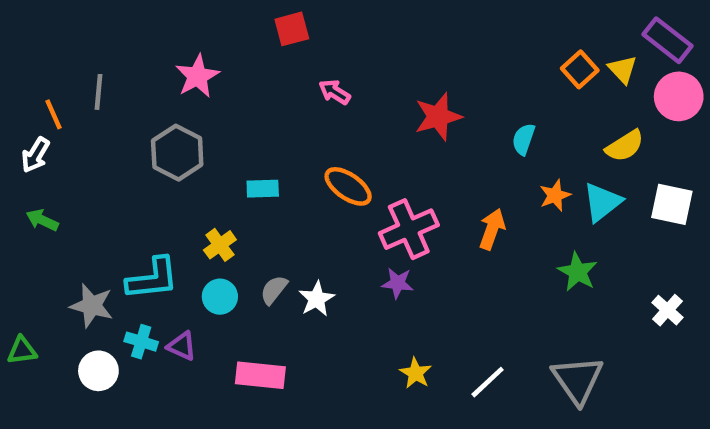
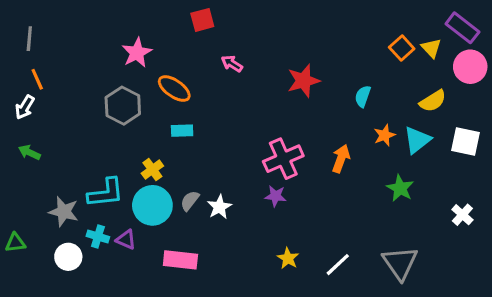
gray line: (98, 92) -> (29, 39), moved
orange ellipse: (348, 186) -> (174, 89), moved
cyan circle: (220, 297) -> (152, 205), size x1.6

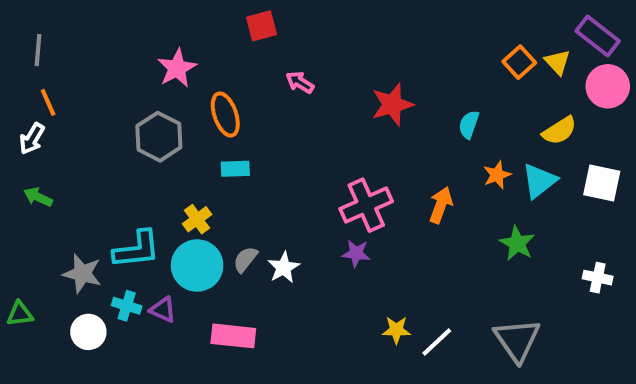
orange ellipse: (174, 89) -> (225, 114), turned 36
white cross: (462, 215) -> (598, 278), turned -30
yellow star: (288, 258) -> (396, 330), moved, turned -30

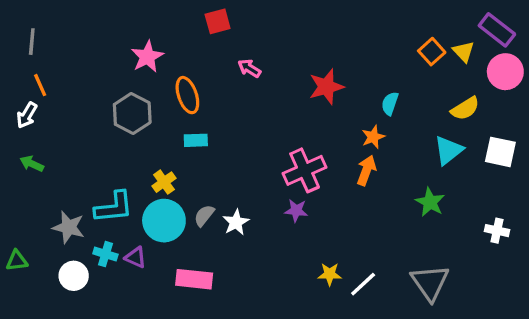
orange star: (497, 175) -> (373, 137), moved

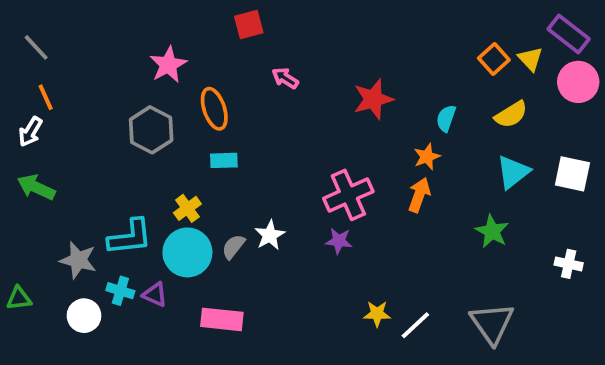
gray line: (32, 42) -> (36, 47), turned -48
yellow semicircle: (465, 108) -> (511, 114), moved
green arrow: (32, 164) -> (36, 187), size x1.4
white star: (236, 222) -> (270, 235), moved

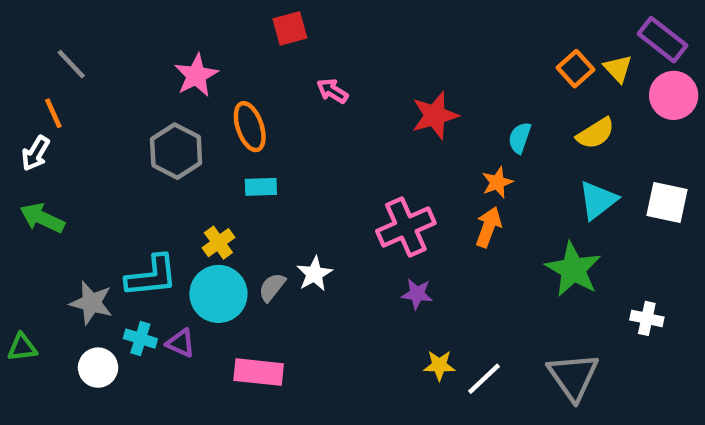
gray line: (36, 47) -> (71, 64), moved
green star: (492, 231) -> (573, 269), size x1.4
purple star: (339, 241) -> (417, 294), moved
white cross: (569, 264) -> (647, 318), moved

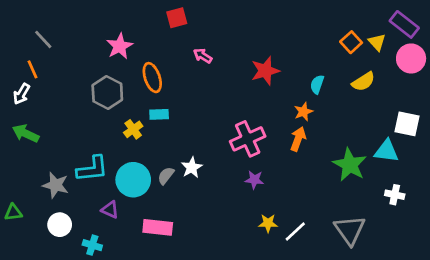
cyan triangle: (598, 200) -> (387, 151), moved, turned 45
yellow cross: (218, 243) -> (133, 129), moved
cyan cross: (140, 339) -> (92, 245), moved

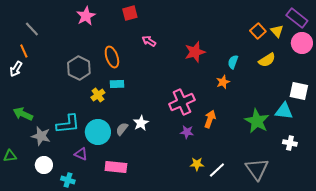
pink star: (120, 46) -> (86, 16), moved
green arrow: (26, 133) -> (23, 114), moved
orange arrow: (298, 139) -> (210, 119), moved

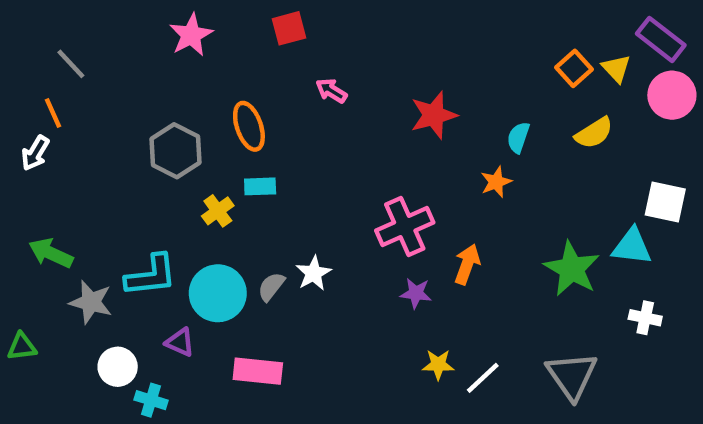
white circle: (44, 165) -> (118, 367), moved

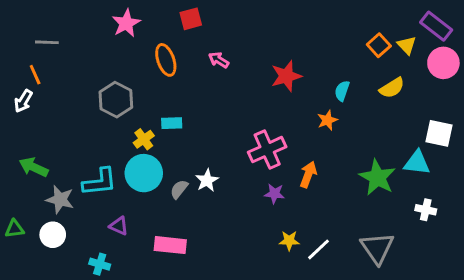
gray line: (71, 64) -> (47, 42), turned -45
orange ellipse: (249, 126) -> (166, 60), moved
cyan circle: (218, 293) -> (144, 173), moved
white circle: (118, 367) -> (53, 235), moved

